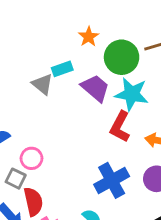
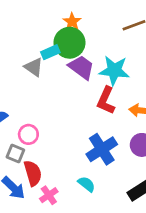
green circle: (122, 57) -> (69, 43), moved

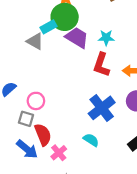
cyan star: (114, 70) -> (106, 38), size x0.6

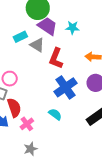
cyan rectangle: (49, 27) -> (20, 37), moved
gray triangle: (35, 41) -> (37, 45), moved
red L-shape: (101, 65) -> (56, 58), moved

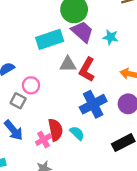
cyan rectangle: (20, 37) -> (50, 39), size x1.6
gray triangle: (37, 45) -> (68, 64), moved, turned -42
red semicircle: (14, 108) -> (55, 130), moved

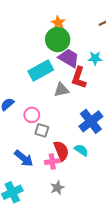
red L-shape: (87, 70) -> (79, 78), moved
gray square: (18, 101) -> (42, 130), moved
pink cross: (43, 140) -> (52, 162), turned 32

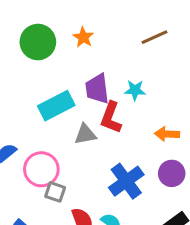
green circle: (58, 40) -> (38, 42), moved
purple trapezoid: (69, 58) -> (97, 89), turned -130
pink circle: (32, 115) -> (41, 169), size x1.5

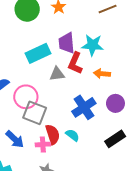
cyan star: (135, 90) -> (93, 45), size x1.5
orange arrow: (167, 134) -> (102, 74), moved
gray square: (55, 192) -> (35, 113), size x1.6

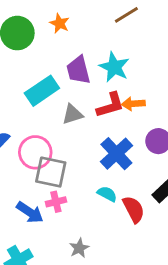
cyan star: (93, 45) -> (114, 67), turned 30
red L-shape: (75, 63) -> (110, 105), moved, turned -120
red semicircle: (53, 134) -> (134, 209), moved
pink cross: (43, 144) -> (56, 202), moved

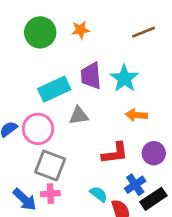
orange star: (59, 23) -> (81, 30), turned 30
red L-shape: (110, 105) -> (115, 153), moved
pink circle: (35, 152) -> (38, 129), moved
blue cross: (116, 154) -> (135, 185), moved, size x0.7

